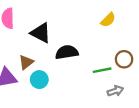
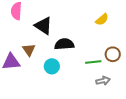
brown triangle: (26, 62) -> (29, 50), turned -32
cyan circle: (39, 80) -> (52, 66), moved

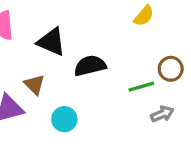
cyan circle: (52, 66) -> (64, 119), moved

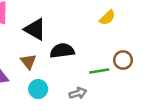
brown triangle: (35, 85) -> (28, 62), moved
gray arrow: (162, 114) -> (78, 93), moved

